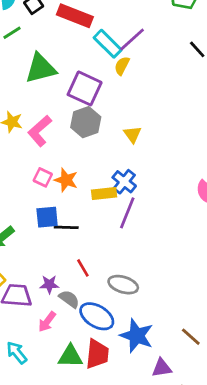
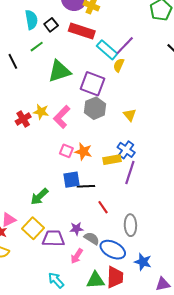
red line: (83, 268) -> (103, 207), moved
gray ellipse: (123, 285) -> (130, 225), turned 75
blue star: (137, 336) -> (143, 262), size x0.7

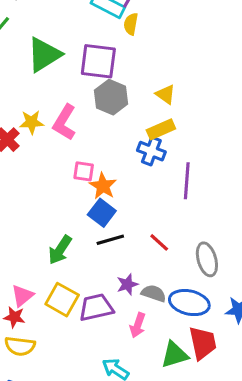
blue cross: (126, 150) -> (151, 151), moved
orange star: (83, 152) -> (103, 186), moved, turned 30
yellow rectangle: (112, 160) -> (161, 129), moved
blue square: (71, 180) -> (102, 213), turned -30
black line: (86, 186) -> (110, 240), moved

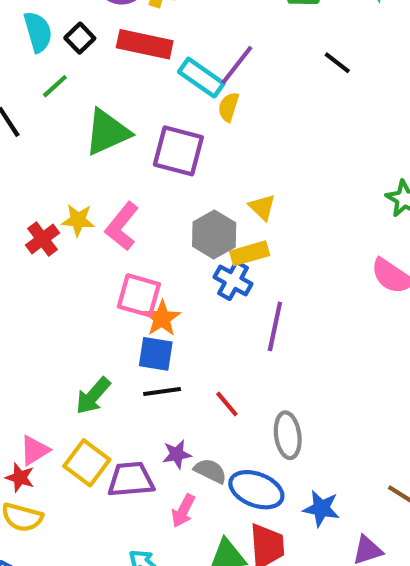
gray hexagon: (111, 97) -> (214, 235), moved
pink square: (84, 171) -> (139, 295), size x1.5
blue square: (102, 213) -> (156, 354), turned -36

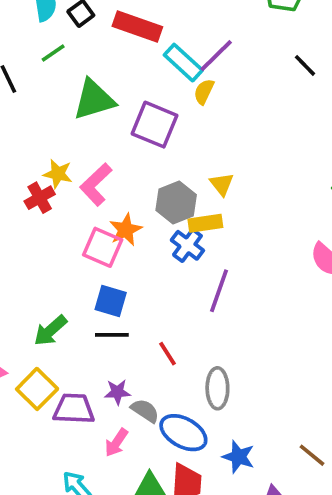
red cross: (43, 239) -> (40, 198), moved
orange star: (162, 318) -> (126, 230), moved

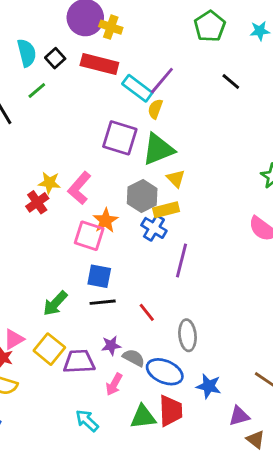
green triangle: (94, 100) -> (158, 149), moved

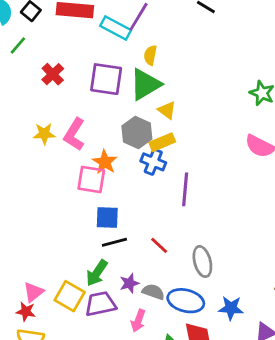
yellow semicircle: (155, 109) -> (150, 55), moved
red cross: (37, 202) -> (53, 74), moved
green arrow: (55, 303) -> (97, 273), moved

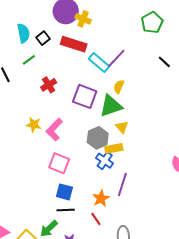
orange star: (105, 162) -> (101, 198), moved

